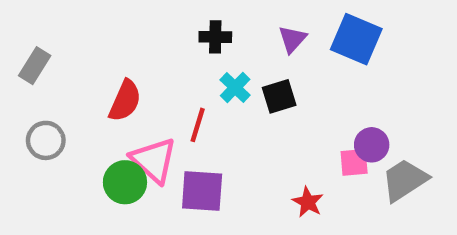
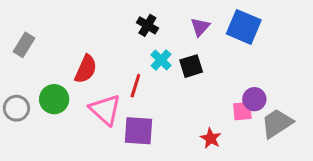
black cross: (215, 37) -> (147, 25), turned 30
gray circle: (46, 140) -> (16, 108), moved
green circle: (125, 182) -> (54, 99), moved

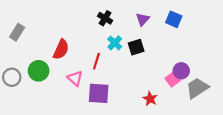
blue square: (244, 27) -> (174, 19), size x0.7
pink triangle: (105, 110) -> (75, 78), size x0.7
pink square: (242, 111) -> (173, 79), turned -32

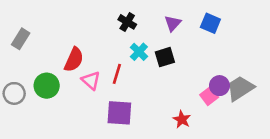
pink triangle: (75, 78) -> (91, 80), moved
gray trapezoid: (197, 88) -> (240, 88), moved

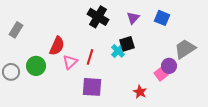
black cross: (127, 22) -> (98, 17), size x1.5
cyan cross: (139, 52) -> (118, 51), moved
pink triangle: (91, 80) -> (70, 62), turned 35
gray trapezoid: (240, 88) -> (185, 49), moved

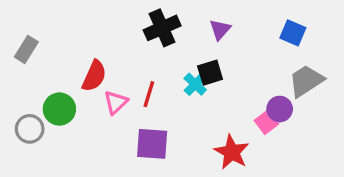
black cross: (98, 17) -> (162, 28), turned 35
blue square: (162, 18) -> (293, 33), moved
gray circle: (11, 72) -> (30, 129), moved
red star: (140, 92) -> (232, 152), size x1.5

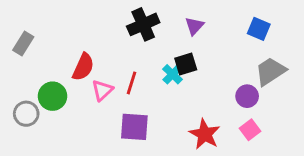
pink square: (266, 122) -> (250, 130), moved

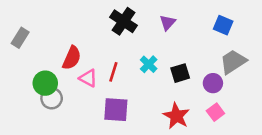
black cross: (143, 24) -> (123, 21), turned -32
black square: (186, 64) -> (180, 73), moved
pink triangle: (102, 90) -> (88, 78), turned -48
gray circle: (26, 114) -> (52, 98), moved

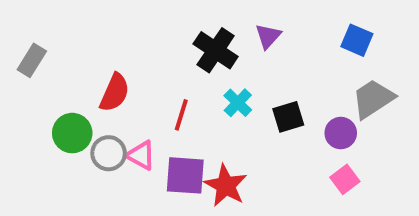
black cross: (123, 21) -> (216, 50), moved
pink triangle: (88, 78) -> (141, 155), moved
gray circle: (52, 98) -> (109, 153), moved
red star: (176, 116) -> (226, 186), moved

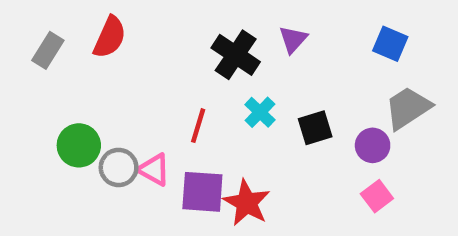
gray rectangle: (32, 60) -> (48, 50), moved
red semicircle: (115, 93) -> (110, 37), moved

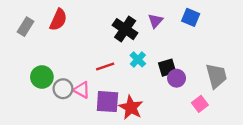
blue square: (390, 44) -> (191, 17), moved
gray trapezoid: (408, 108) -> (216, 76), moved, turned 108
red line: (198, 126) -> (105, 66), turned 54
purple circle: (373, 145) -> (177, 78), moved

